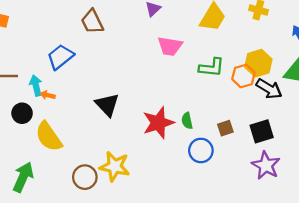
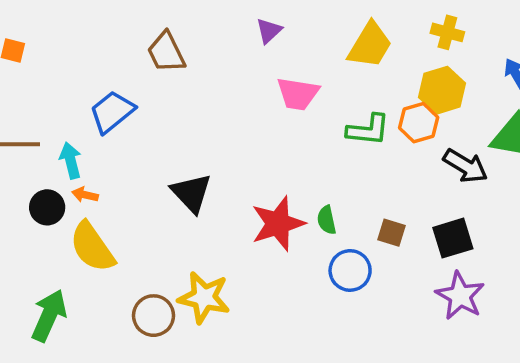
yellow hexagon: (258, 63) -> (442, 90), moved
orange hexagon: (243, 76) -> (419, 123), moved
orange arrow: (48, 95) -> (85, 195), moved
brown square: (225, 128) -> (392, 233), turned 35

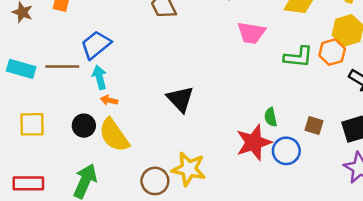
blue trapezoid: (112, 112) -> (96, 45), moved
black circle: (47, 207) -> (84, 126), moved
red star: (278, 224) -> (254, 142), moved

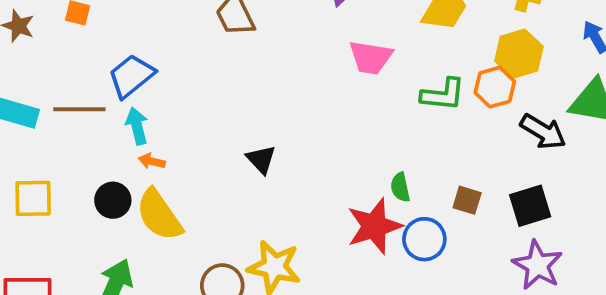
black triangle: (180, 99) -> (261, 159), size x0.7

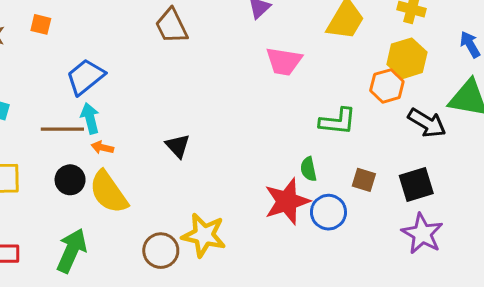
green L-shape: (443, 94) -> (338, 121), moved
brown line: (79, 109) -> (62, 129), moved
black triangle: (261, 159) -> (178, 146), moved

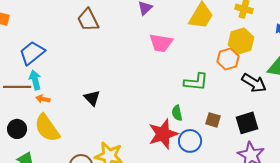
black circle: (70, 180) -> (17, 129), moved

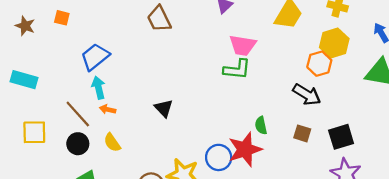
green L-shape: (196, 82) -> (237, 69), moved
black arrow: (254, 83) -> (307, 94), moved
brown line: (17, 87) -> (78, 114), moved, turned 48
yellow semicircle: (47, 128) -> (112, 143), size x0.6
blue circle: (190, 141) -> (219, 157), moved

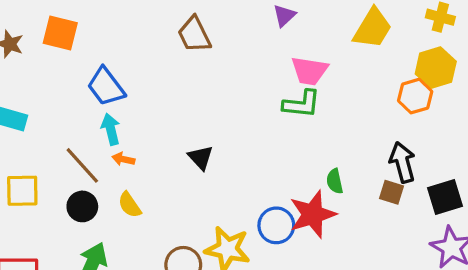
orange square: (62, 18) -> (60, 33), size x1.6
blue trapezoid: (95, 57) -> (106, 87), turned -88
black arrow: (307, 94) -> (403, 162), moved, turned -136

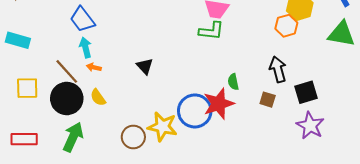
brown square: (391, 192) -> (268, 100), moved
black circle: (82, 206) -> (67, 98), size x1.6
blue circle: (276, 225) -> (195, 111), size x1.4

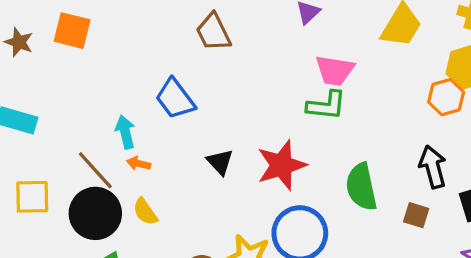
blue trapezoid: (82, 19) -> (175, 99), moved
green semicircle: (233, 82) -> (361, 187), size x1.8
red star: (219, 104) -> (282, 165), moved

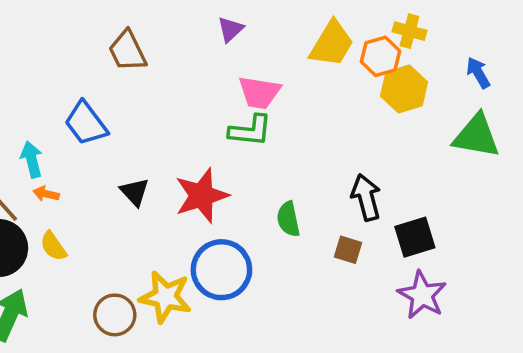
orange hexagon: (446, 97) -> (381, 56), moved
green semicircle: (361, 187) -> (288, 219), size x0.7

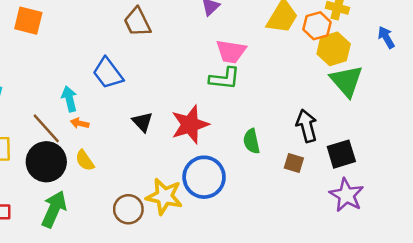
green triangle: (476, 136) -> (346, 81), moved, turned 39

